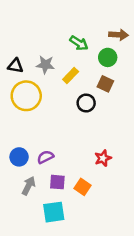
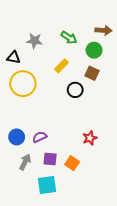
gray star: (45, 65) -> (34, 41), moved

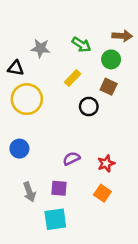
blue circle: (17, 137) -> (19, 149), moved
purple semicircle: (40, 137) -> (71, 159), moved
gray arrow: (25, 162) -> (29, 192), turned 133
orange square: (72, 163) -> (102, 193), moved

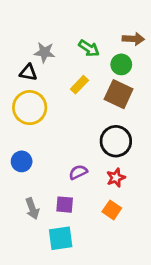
black triangle: (16, 68) -> (28, 73), moved
brown square: (109, 87) -> (119, 94), size x1.5
black circle: (89, 106) -> (116, 141), moved, size x1.5

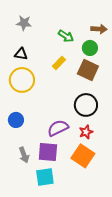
gray star: (44, 52) -> (24, 23), moved
purple semicircle: (78, 172) -> (58, 128), size x1.5
purple square: (65, 205) -> (48, 152), size x1.5
orange square: (112, 210) -> (83, 156), size x1.6

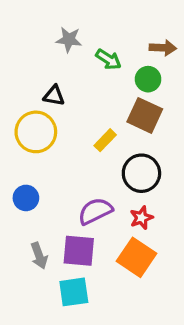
gray star: (24, 23) -> (69, 40), moved
black triangle: (21, 54) -> (54, 96), moved
yellow rectangle: (59, 63) -> (105, 140), moved

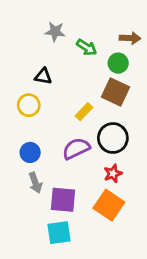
yellow circle: (36, 132) -> (29, 105), size x0.7
blue circle: (26, 198) -> (30, 152), moved
purple semicircle: (95, 211) -> (76, 149), moved
gray arrow: (39, 256) -> (35, 183), moved

